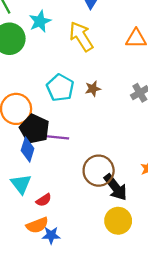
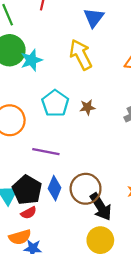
cyan star: (40, 21) -> (31, 60), moved
black pentagon: (35, 129) -> (27, 190), moved
blue diamond: (28, 150) -> (55, 188), moved

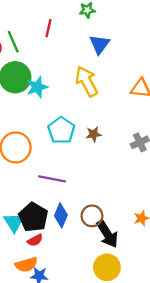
brown circle: (86, 189) -> (92, 216), size x0.7

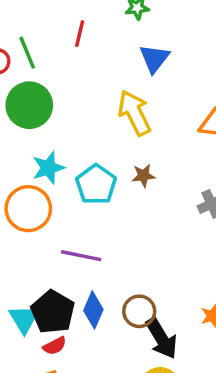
cyan star: (37, 87) -> (48, 168), moved
brown star: (94, 134) -> (143, 176), moved

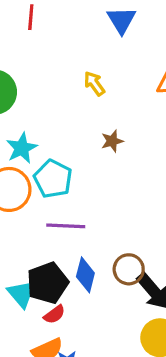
blue triangle: (154, 59) -> (121, 20), moved
yellow arrow: (134, 113) -> (94, 84), size x0.6
cyan pentagon: (96, 184) -> (53, 179), moved
black pentagon: (53, 312) -> (48, 283), turned 30

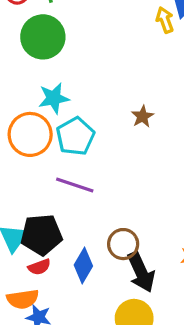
yellow arrow: (94, 84) -> (165, 20), moved
brown star: (112, 141) -> (143, 116), turned -30
blue diamond: (85, 275) -> (83, 265), moved

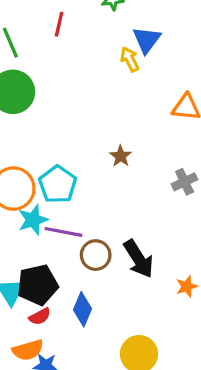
cyan star: (54, 98) -> (33, 220), moved
brown circle: (123, 244) -> (96, 255), moved
black arrow: (141, 272) -> (139, 259), moved

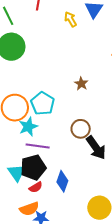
yellow arrow: (130, 59) -> (71, 19), moved
purple line: (63, 232) -> (38, 146), moved
brown circle: (96, 255) -> (81, 129), moved

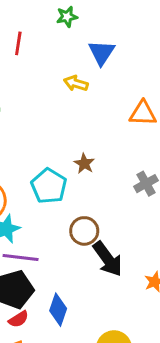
yellow arrow: (71, 19) -> (76, 83), moved, turned -42
cyan pentagon: (43, 104) -> (49, 186), moved

